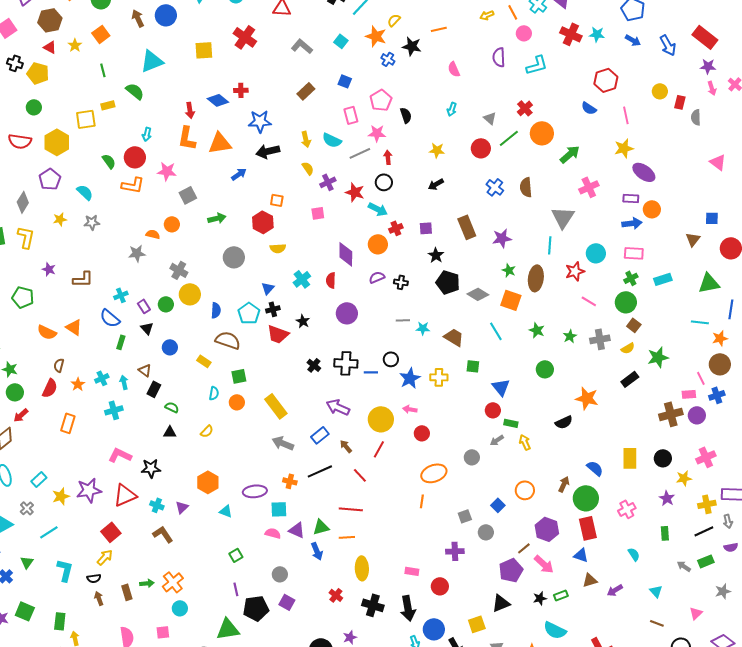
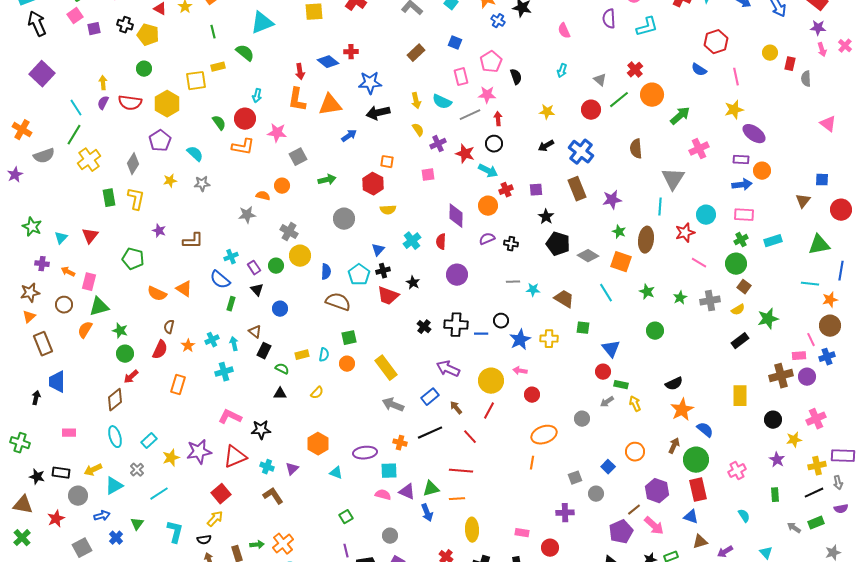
blue cross: (495, 187) -> (581, 152), moved, size x1.4
yellow rectangle: (204, 361) -> (302, 355), moved, turned -48
orange star: (587, 398) -> (682, 410), moved, turned 30
yellow rectangle: (630, 458) -> (740, 396), moved

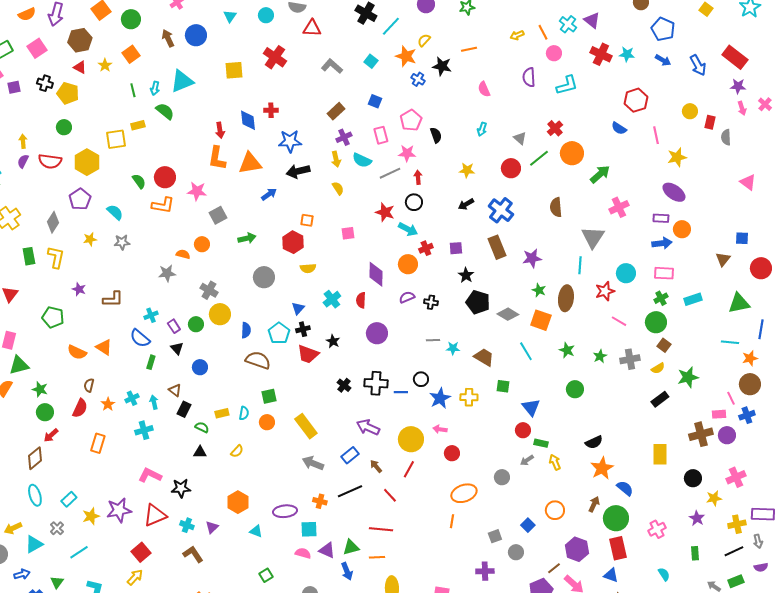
blue diamond: (328, 62) -> (248, 120), turned 45
cyan arrow: (257, 96) -> (155, 88), moved
yellow star: (734, 110) -> (677, 157), moved
purple cross: (438, 144) -> (344, 137), moved

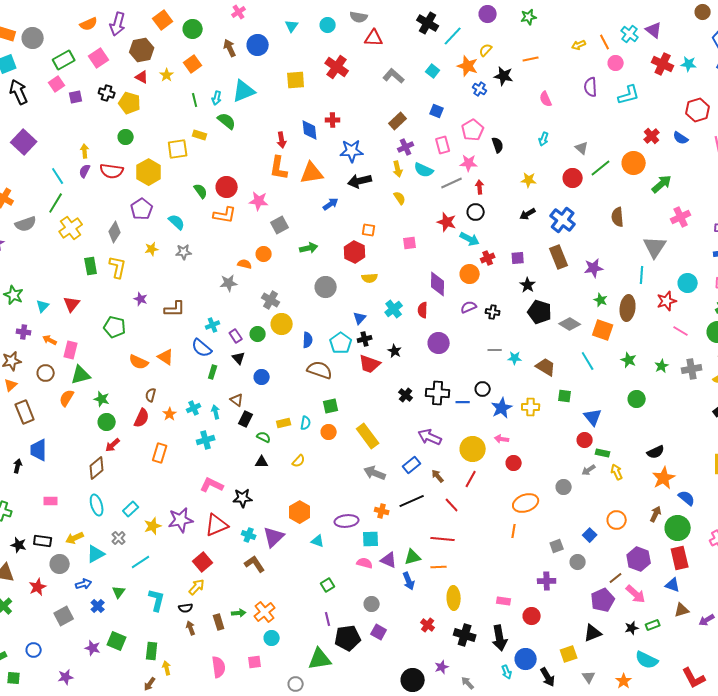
yellow rectangle: (138, 125) -> (200, 135), turned 32
red cross: (555, 128) -> (652, 136), moved
purple triangle: (212, 527) -> (274, 537), size x1.6

